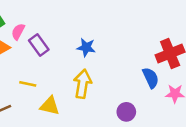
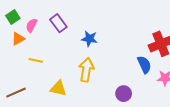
purple rectangle: (39, 45) -> (58, 23), moved
yellow line: (28, 84) -> (36, 60), moved

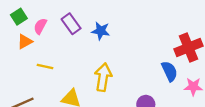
blue star: (89, 39) -> (101, 31), moved

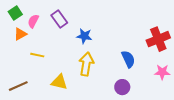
blue star: (101, 31) -> (84, 36), moved
blue semicircle: (170, 71) -> (128, 59), moved

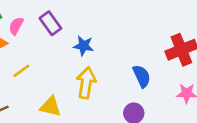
yellow line: (37, 55) -> (21, 71), turned -48

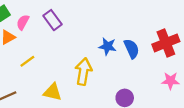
blue star: (84, 46) -> (107, 46), moved
blue semicircle: (142, 76) -> (132, 49), moved

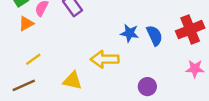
yellow line: (27, 61) -> (33, 59), moved
yellow arrow: (83, 72) -> (105, 59), turned -100

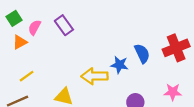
blue star: (130, 33) -> (119, 65), moved
pink star: (195, 69) -> (173, 92), moved

